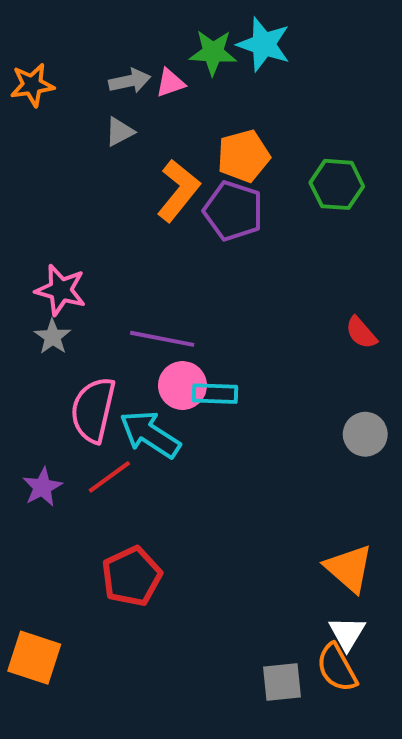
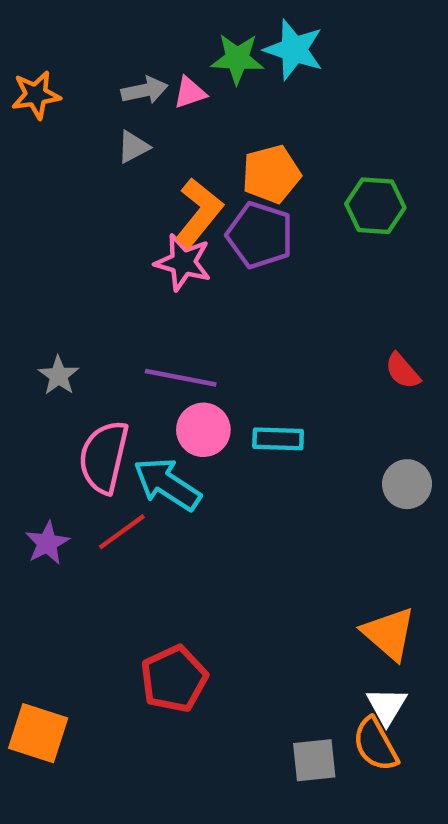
pink star: (61, 290) -> (183, 262), moved
cyan rectangle: (215, 394) -> (278, 439), moved
red pentagon: (132, 576) -> (174, 679), moved

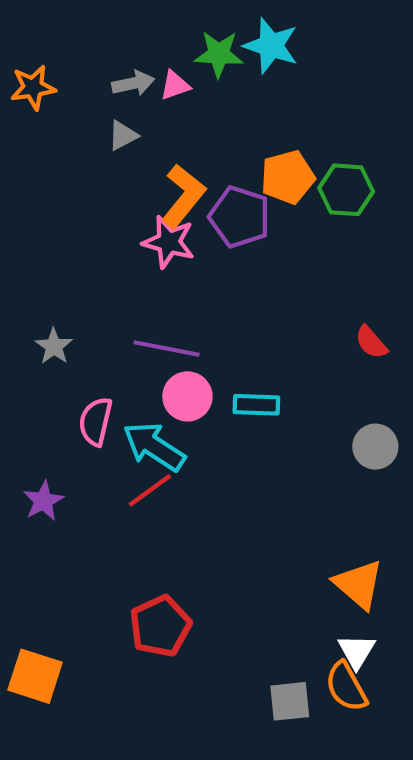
orange pentagon: (271, 174) -> (288, 177), moved
pink semicircle: (104, 457) -> (96, 422), size x0.7
red line: (122, 532) -> (150, 490), moved

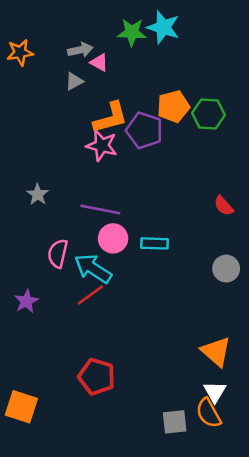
pink triangle: (175, 85) -> (99, 62), moved, turned 48
orange L-shape: (183, 196) -> (111, 118), turned 36
gray star: (54, 346) -> (38, 194), moved
red pentagon: (160, 626) -> (97, 377), turned -30

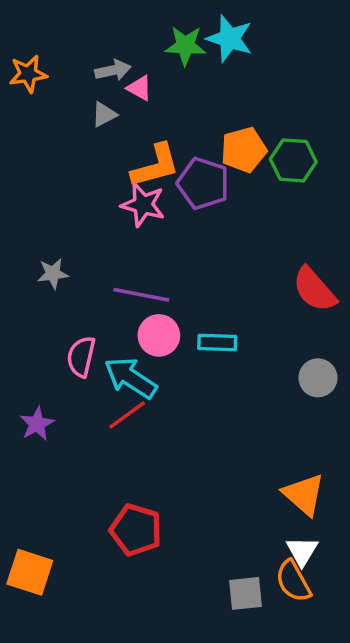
gray star: (38, 194) -> (53, 274), turned 30
red semicircle: (224, 206) -> (314, 289), size x1.6

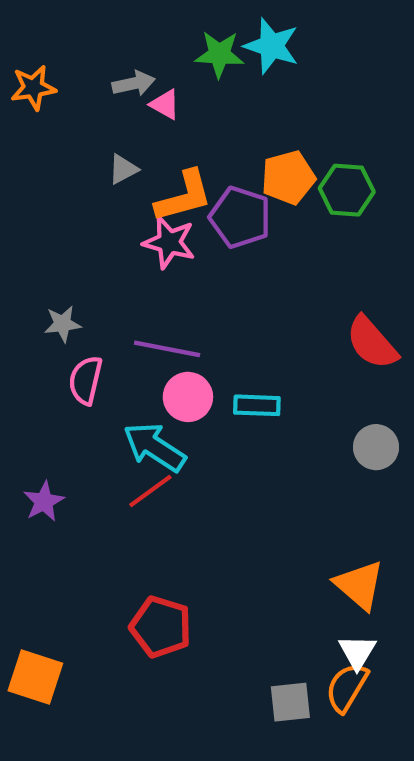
gray triangle: (104, 114) -> (123, 169), moved
pink semicircle: (81, 357) -> (86, 380), moved
orange semicircle: (293, 581) -> (347, 687), turned 60

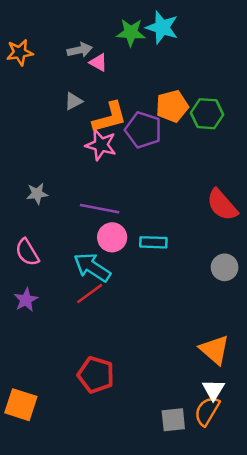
pink semicircle: (86, 380) -> (27, 252), moved, turned -44

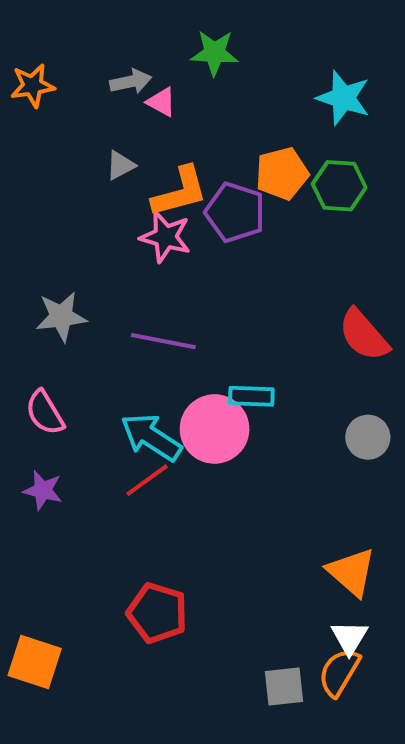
cyan star: (162, 27) -> (343, 98), moved
gray star: (37, 194) -> (61, 317), size x1.4
pink circle: (112, 237) -> (215, 429), moved, size x1.4
purple star: (26, 300) -> (43, 490), turned -30

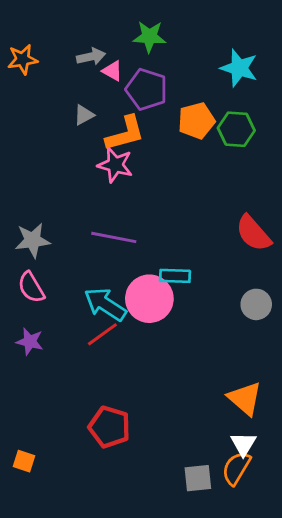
purple pentagon: (235, 212) -> (147, 89), moved
gray star: (61, 317) -> (33, 240), moved
orange square: (35, 662) -> (24, 461), size x0.6

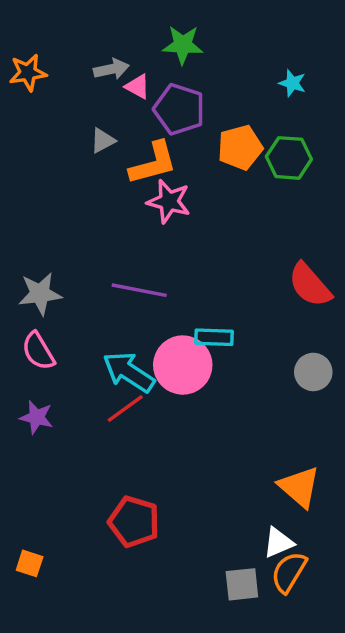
cyan star: (239, 68) -> (292, 83), size x0.6
pink star: (115, 165) -> (169, 201), moved
white triangle: (243, 444) -> (278, 543), moved, turned 36

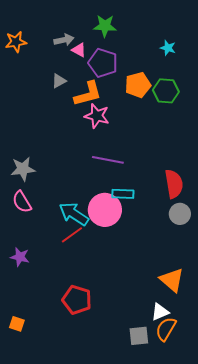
red semicircle: (310, 285) -> (174, 184), moved, turned -148
purple line: (139, 290) -> (108, 160), moved
purple star: (37, 417) -> (20, 257), moved

